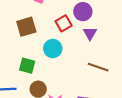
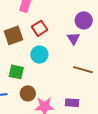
purple circle: (83, 12) -> (84, 20), moved
red square: (64, 23) -> (39, 28), moved

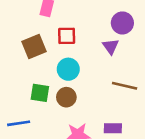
red square: (39, 28) -> (67, 36), turned 35
brown circle: (28, 93) -> (66, 97), moved

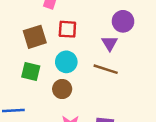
brown line: (125, 86) -> (106, 69), moved
green square: (40, 93) -> (31, 72), moved

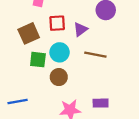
purple triangle: (110, 43) -> (80, 29), moved, turned 32
green square: (31, 72) -> (38, 60), moved

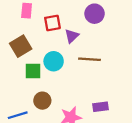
red square: (57, 23) -> (52, 23), moved
brown circle: (59, 77) -> (42, 101), moved

